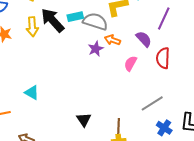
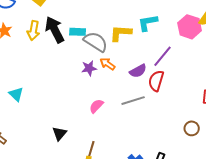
purple semicircle: (144, 39) -> (138, 71), turned 90
red semicircle: (163, 58) -> (156, 81), moved
pink semicircle: (130, 63) -> (96, 106), moved
gray line: (152, 103) -> (133, 101), moved

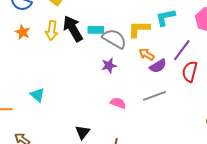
orange arrow: (108, 64) -> (147, 54), moved
red semicircle: (156, 81) -> (190, 72), moved
pink semicircle: (96, 106) -> (118, 103), turned 70

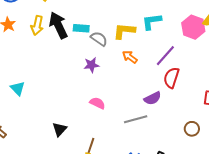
gray semicircle: (114, 39) -> (99, 39), size x0.7
purple semicircle: (158, 66) -> (153, 98), moved
gray line: (154, 96) -> (136, 119), moved

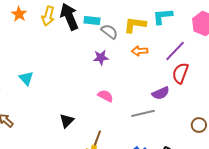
orange arrow: (130, 57) -> (140, 51), turned -42

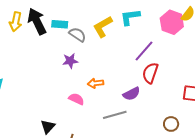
yellow L-shape: (135, 25) -> (103, 27), turned -35
orange arrow: (140, 51) -> (96, 83), moved
black triangle: (67, 121) -> (48, 127), moved

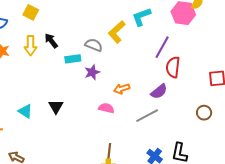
black arrow: (37, 21) -> (51, 41), size x0.6
cyan rectangle: (60, 24) -> (73, 59), moved
black triangle: (48, 127) -> (56, 107), moved

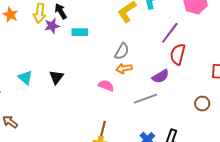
gray semicircle: (94, 45) -> (122, 51), moved, turned 90
purple star: (92, 72) -> (52, 26), moved

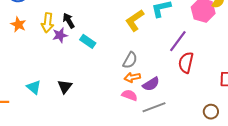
cyan rectangle: (80, 32) -> (88, 41), turned 35
purple semicircle: (161, 76) -> (151, 84), moved
pink semicircle: (106, 86) -> (130, 95), moved

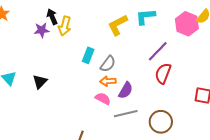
yellow arrow: (47, 23) -> (65, 26), moved
cyan rectangle: (88, 41) -> (88, 55), moved, turned 70
purple semicircle: (151, 84) -> (126, 90), turned -36
brown circle: (211, 112) -> (161, 122), moved, size x1.5

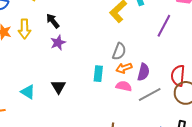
yellow arrow: (65, 26) -> (24, 29), moved
purple star: (42, 30) -> (58, 43), moved
cyan rectangle: (88, 55) -> (98, 74), moved
red semicircle: (163, 73) -> (178, 76), moved

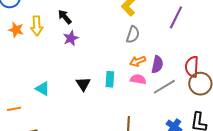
gray semicircle: (119, 51) -> (133, 35), moved
cyan rectangle: (98, 74) -> (110, 79), moved
black triangle: (58, 87) -> (83, 84), moved

